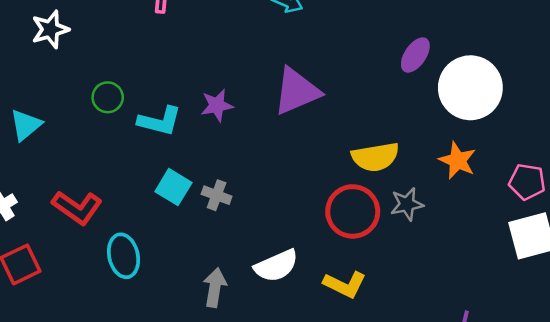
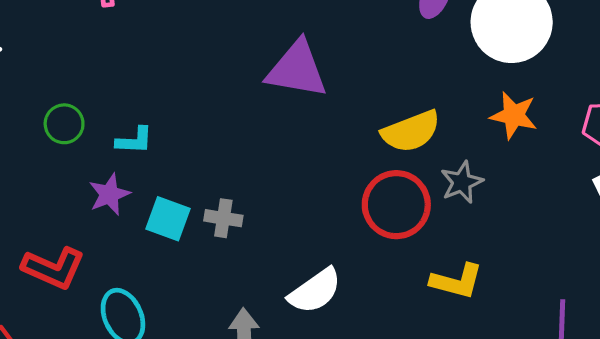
purple triangle: (297, 91) -> (297, 69), turned 44
purple star: (217, 105) -> (109, 194), moved
cyan L-shape: (160, 121) -> (134, 140), size x0.7
yellow L-shape: (345, 285) -> (457, 281), moved

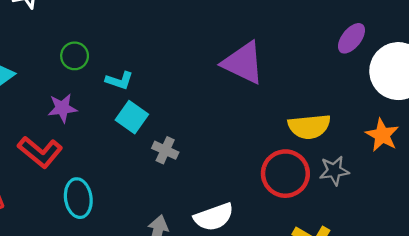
purple star: (109, 194) -> (62, 108), moved
cyan square: (168, 219) -> (132, 117), moved

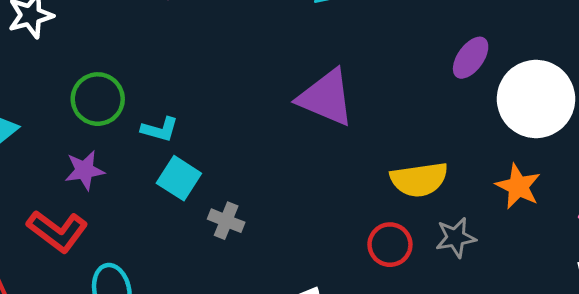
green circle: (75, 56) -> (98, 99), size x1.4
red circle: (285, 174) -> (390, 245), size x0.7

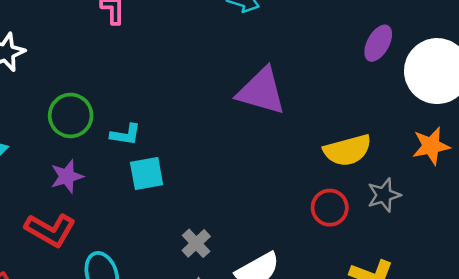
cyan square: (179, 178) -> (147, 173), turned -36
orange star: (518, 186) -> (431, 146), turned -30
gray cross: (226, 221) -> (196, 243), moved, turned 32

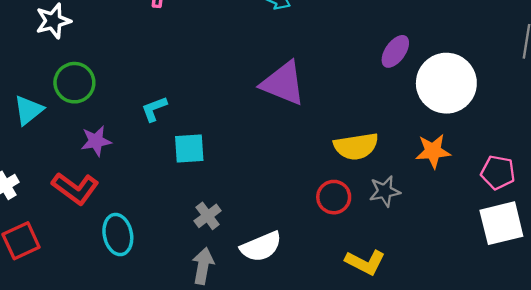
green circle: (71, 115) -> (74, 83), moved
cyan L-shape: (125, 135) -> (154, 109), turned 144
cyan square: (147, 173) -> (189, 148), moved

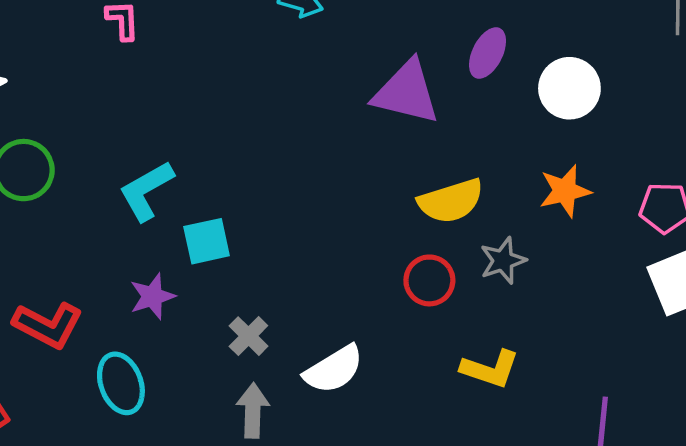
purple triangle: (283, 83) -> (406, 92), moved
white circle: (446, 83) -> (569, 88), size x0.7
cyan L-shape: (154, 109) -> (146, 191), size x1.5
purple star: (96, 141) -> (152, 296), moved

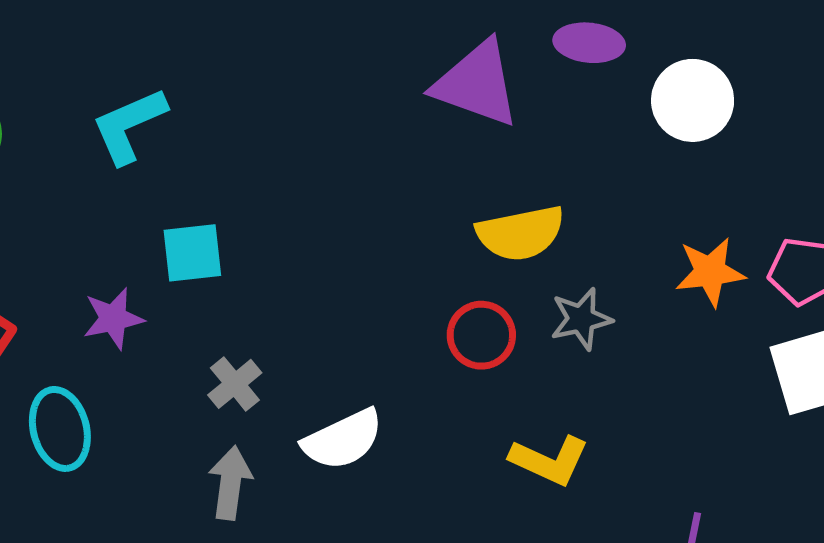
purple ellipse: (488, 53) -> (589, 43), turned 63
cyan L-shape: (146, 191) -> (129, 126), moved
orange star: (565, 191) -> (710, 272), moved

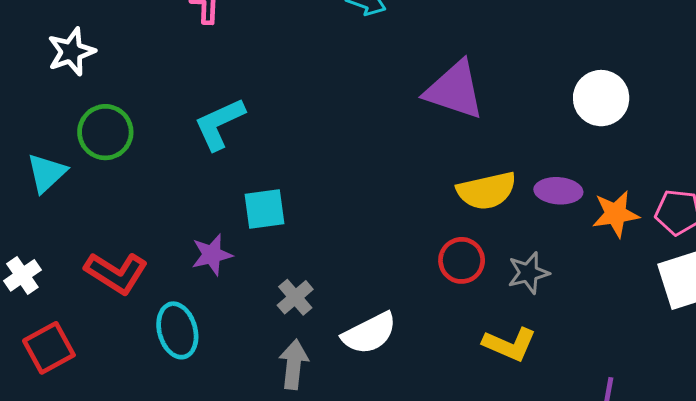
purple ellipse: (589, 43) -> (558, 191), moved
gray star: (581, 319) -> (528, 273), moved

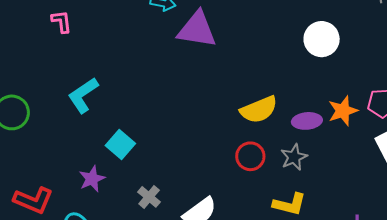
purple triangle: (455, 90) -> (197, 30), moved
purple ellipse: (558, 191) -> (307, 121), moved
cyan square: (264, 209) -> (120, 144), turned -32

